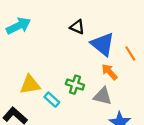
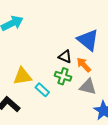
black triangle: (77, 27) -> (65, 57), moved
orange arrow: (110, 72) -> (84, 65), moved

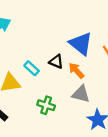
green cross: (63, 76) -> (46, 105), moved
cyan rectangle: (42, 90) -> (32, 68), moved

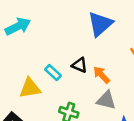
blue triangle: (81, 44) -> (100, 24), moved, turned 40

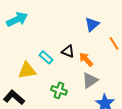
blue triangle: (100, 24) -> (92, 24), moved, size x0.7
gray triangle: (106, 100) -> (90, 80), turned -48

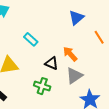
black triangle: (68, 51) -> (51, 63), moved
cyan rectangle: (46, 57) -> (31, 39), moved

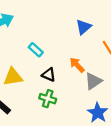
black triangle: (51, 63) -> (49, 75), moved
gray triangle: (74, 76) -> (93, 81), moved

